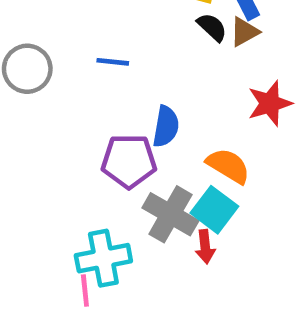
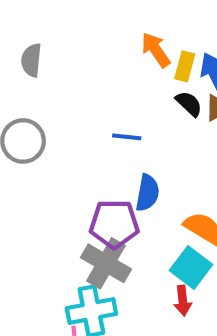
blue line: (113, 62) -> (127, 137), moved
gray cross: (170, 214) -> (106, 263), moved

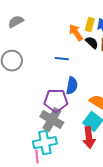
orange arrow: (156, 50) -> (76, 33), moved
gray semicircle: (31, 60) -> (16, 22), turned 56
red arrow: (183, 301) -> (89, 138), size x1.5

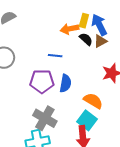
orange arrow: (76, 33) -> (70, 29), turned -66
purple pentagon: (56, 101) -> (42, 81), moved

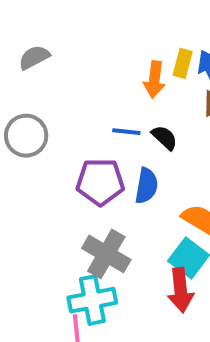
orange arrow: (70, 29) -> (154, 79), turned -72
black semicircle: (86, 39) -> (165, 138), moved

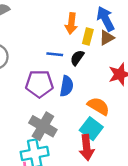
yellow rectangle: (183, 63) -> (88, 37), moved
black semicircle: (165, 138) -> (77, 58), turned -98

